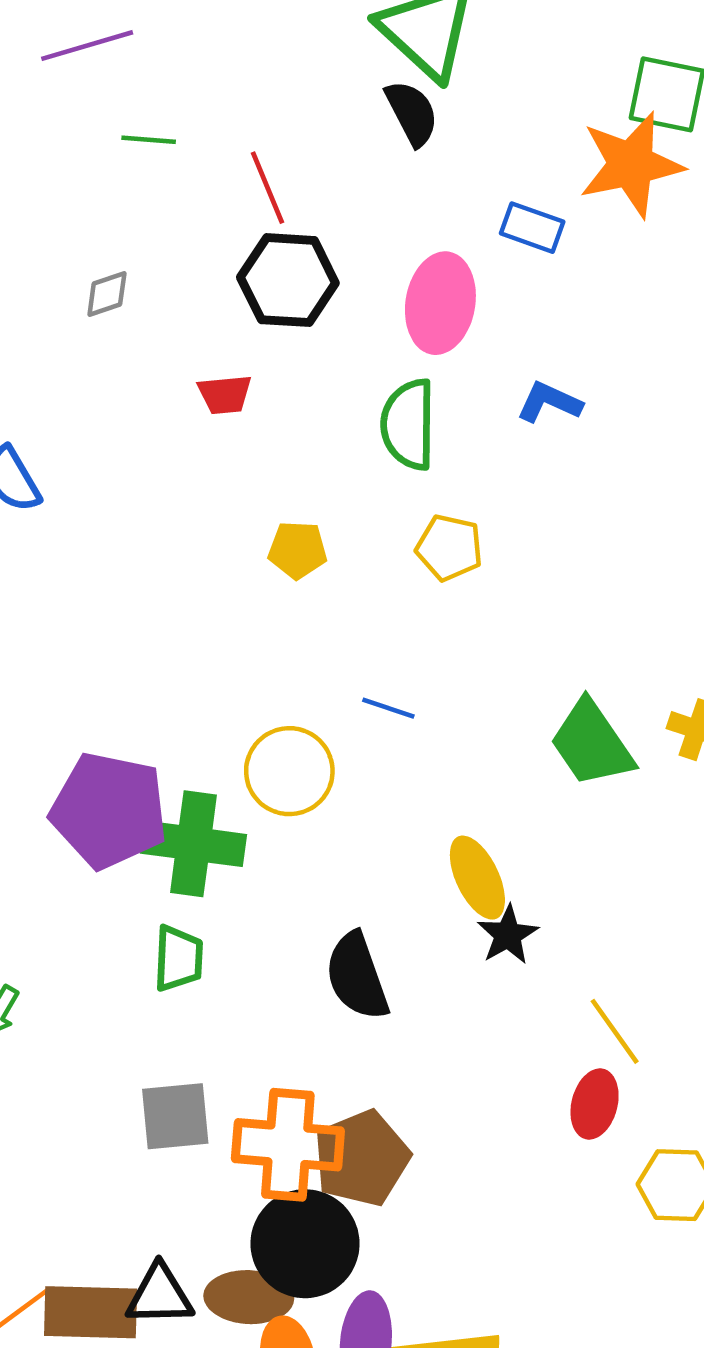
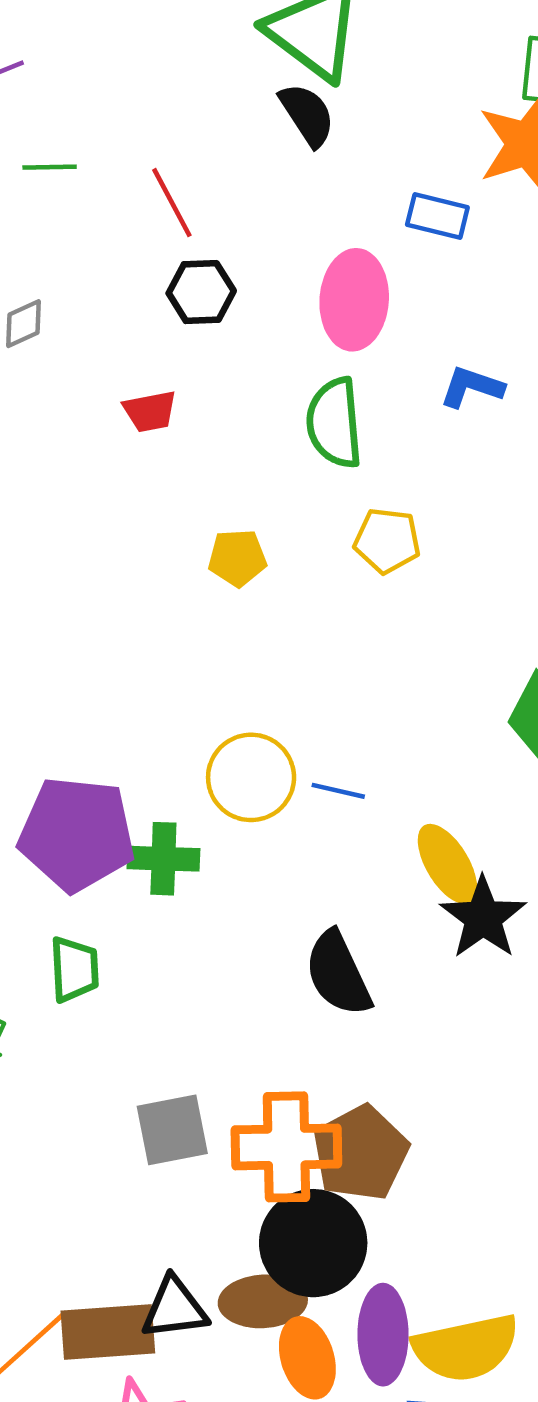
black hexagon: (288, 280) -> (201, 292), size x0.7
blue line: (388, 708) -> (338, 791), moved
green cross: (193, 844) -> (163, 859), size x0.7
black star: (508, 935) -> (483, 918), size x1.4
green trapezoid: (178, 958) -> (74, 969), moved

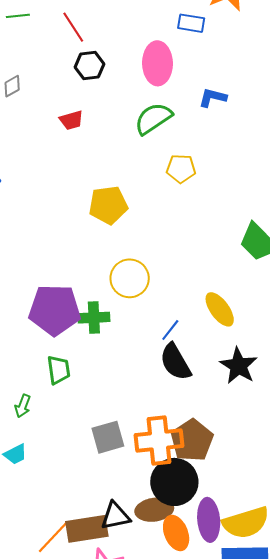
green semicircle: (334, 423) -> (153, 118), turned 66
yellow pentagon: (237, 558) -> (108, 205), moved, size x1.5
blue line: (338, 791) -> (170, 330), moved, turned -60
black star: (483, 918) -> (239, 366), moved

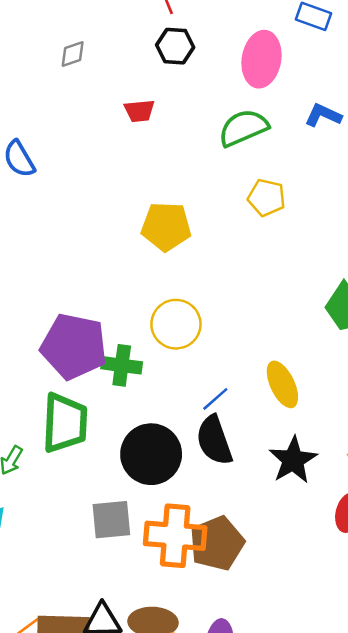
green trapezoid: (59, 370) -> (65, 423), size x1.6
black circle: (174, 482) -> (151, 454), moved

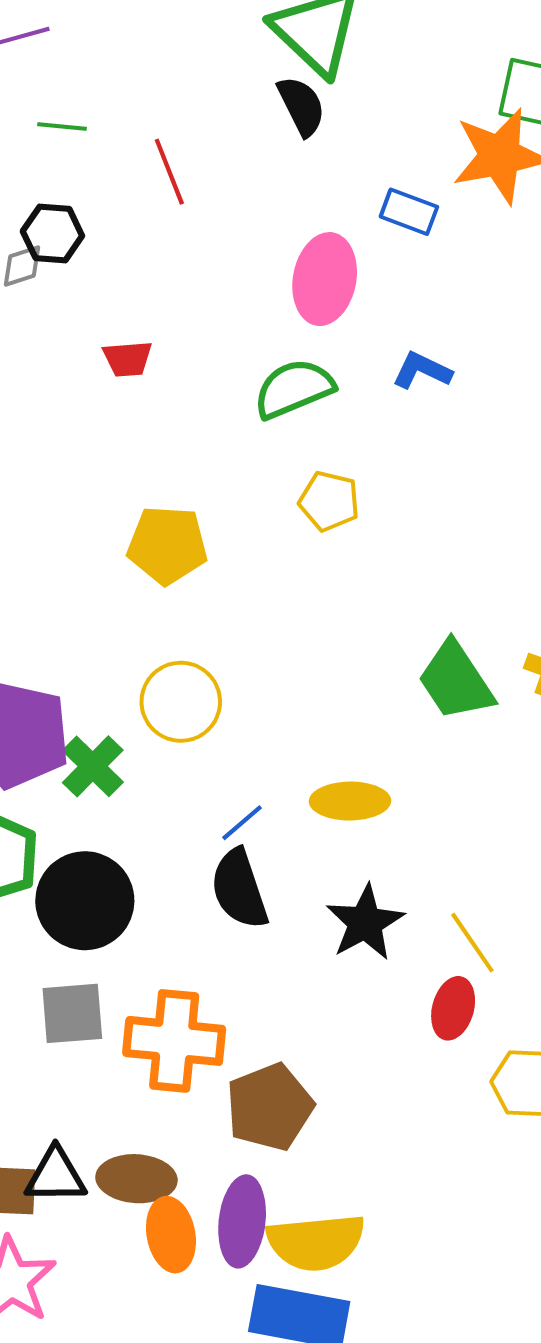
black hexagon: (175, 46) -> (52, 234), moved
green cross: (122, 365) -> (93, 766), turned 36
yellow ellipse: (282, 384) -> (350, 801), turned -66
black circle: (151, 454) -> (85, 901), moved
brown pentagon: (217, 543) -> (270, 1107), moved

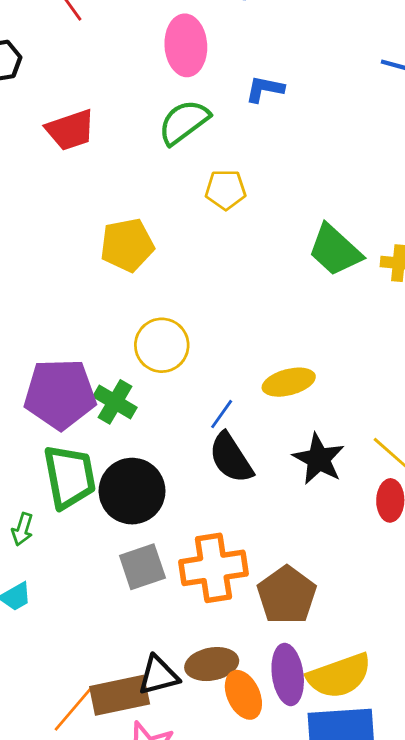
red trapezoid: (128, 359) -> (70, 130), size x1.5
green trapezoid: (456, 681) -> (335, 250), moved

